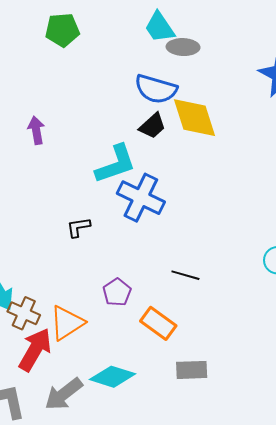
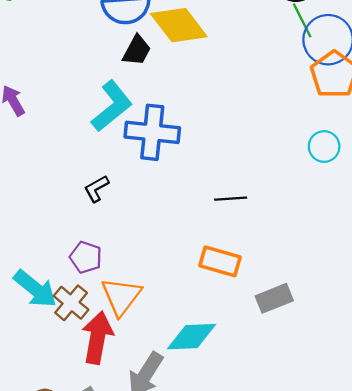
purple pentagon: (117, 292) -> (86, 257), moved
brown cross: (24, 313) -> (71, 303), turned 36

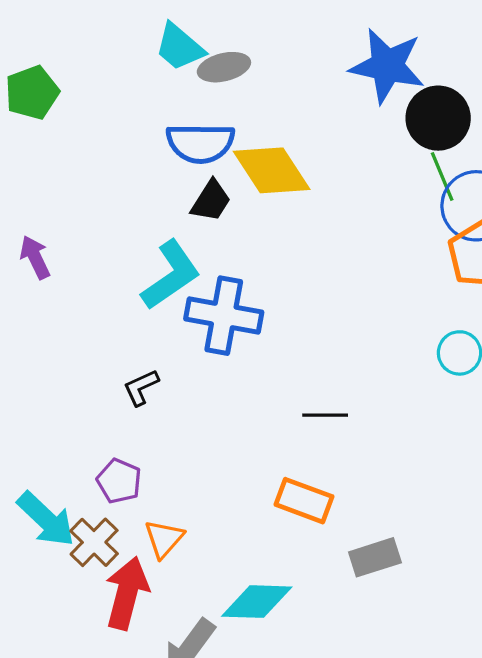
orange triangle: (121, 296) -> (164, 539), size x0.7

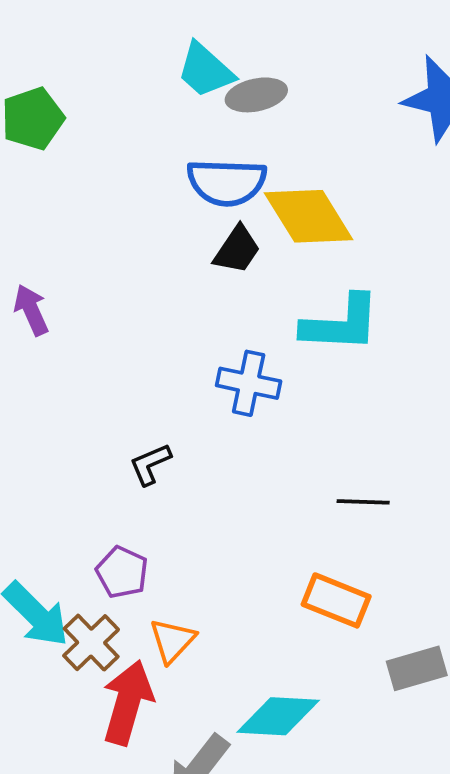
cyan L-shape: (171, 275) -> (341, 324), moved, turned 36
blue cross: (224, 316) -> (249, 383), size x0.7

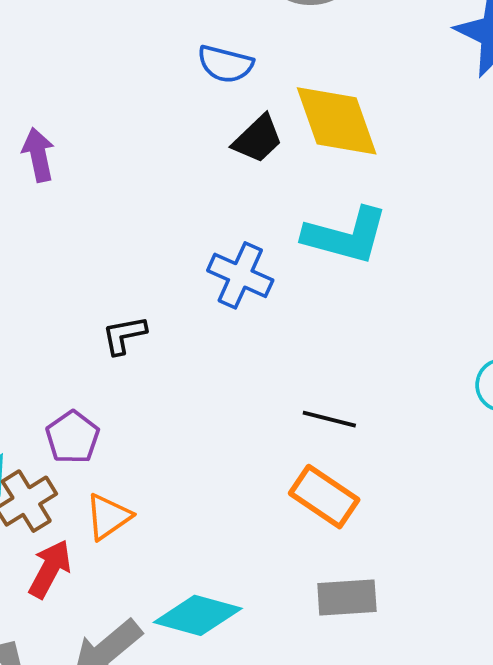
blue semicircle: (227, 182) -> (225, 64), moved, size x0.7
orange rectangle: (336, 600) -> (324, 497), moved
red arrow: (128, 702) -> (50, 569), size x0.7

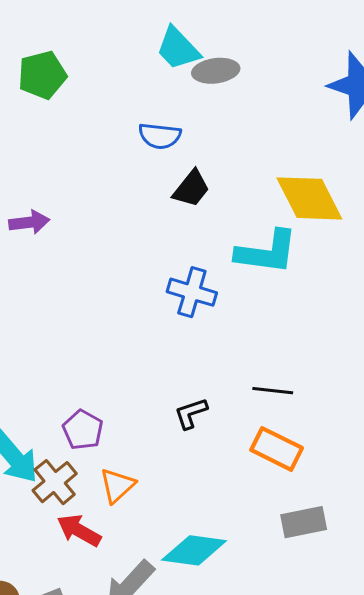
yellow diamond: (337, 121) -> (309, 198), moved
purple arrow: (38, 155) -> (29, 222), turned 102
black L-shape: (124, 335) -> (191, 413), moved
red arrow: (50, 569) -> (79, 530), turned -81

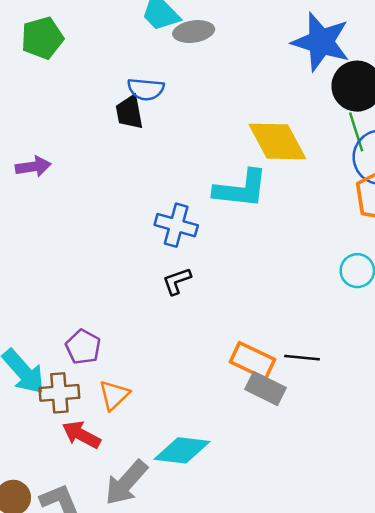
black trapezoid: (191, 189) -> (129, 112), moved, turned 132
black line: (273, 391) -> (302, 358), moved
black L-shape: (191, 413) -> (177, 281), moved
brown cross: (55, 482) -> (59, 393), turned 36
gray rectangle: (304, 522) -> (265, 389), moved, turned 39

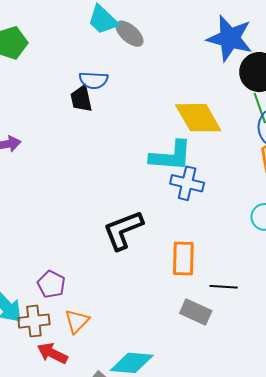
gray ellipse: (194, 32) -> (129, 34), turned 52
blue cross: (176, 225) -> (187, 183), moved
black L-shape: (177, 281) -> (123, 230), size x1.8
orange rectangle: (252, 361) -> (183, 259), moved, turned 68

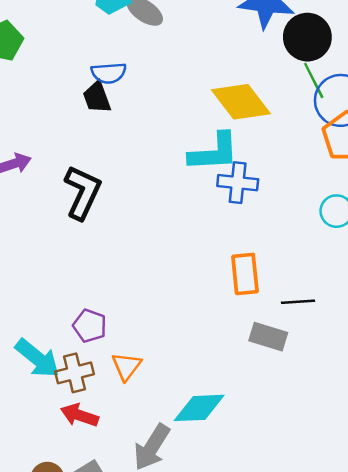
black L-shape: (123, 230) -> (83, 192), moved, turned 144
red arrow: (52, 353) -> (79, 415), moved

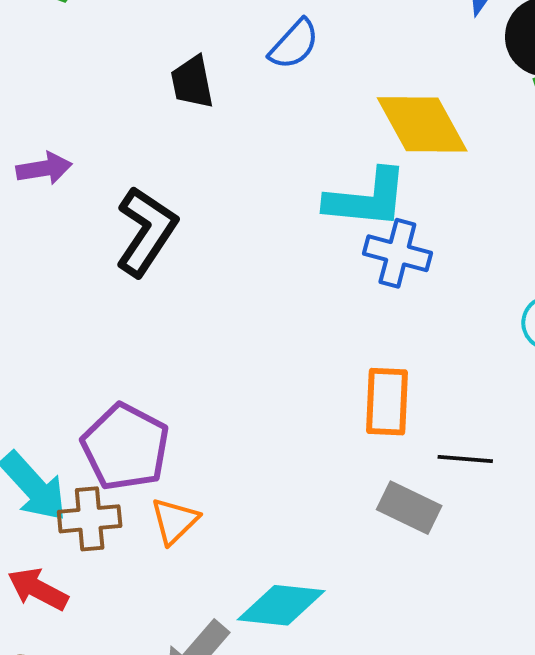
blue semicircle: (109, 73) -> (294, 44), moved, turned -52
purple pentagon: (90, 326) -> (125, 447), size x1.6
red arrow: (79, 415) -> (38, 589), moved

